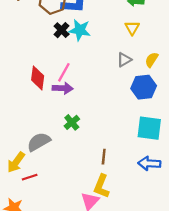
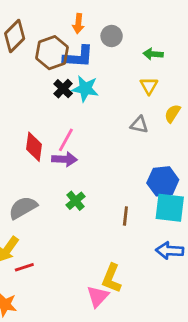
gray triangle: (124, 60) -> (139, 125), turned 42
yellow semicircle: (152, 60) -> (172, 114), moved
blue hexagon: (144, 87) -> (163, 181), moved
gray semicircle: (39, 142) -> (23, 208), moved
brown line: (104, 157) -> (125, 216), moved

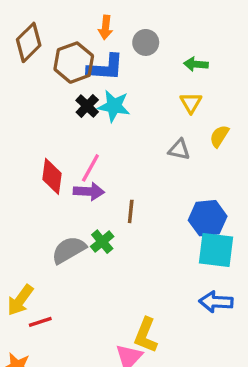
gray semicircle: (23, 208) -> (69, 250), moved
brown line: (125, 216) -> (131, 211), moved

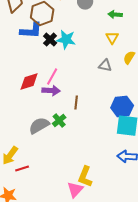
blue L-shape: (106, 68) -> (31, 31), moved
red diamond: (52, 176) -> (29, 82), turned 65

